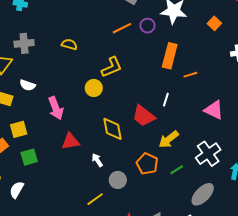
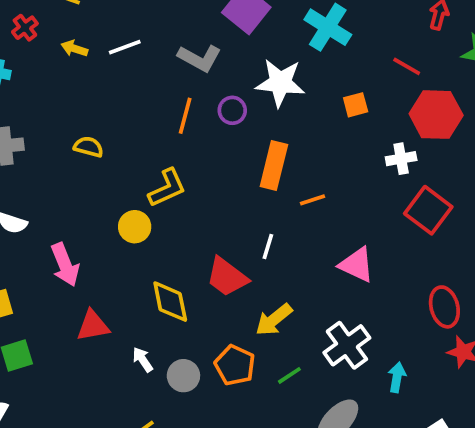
orange square: (214, 23) -> (356, 105), turned 32
orange line: (122, 28) -> (185, 116), turned -48
gray circle: (118, 180) -> (183, 376), moved

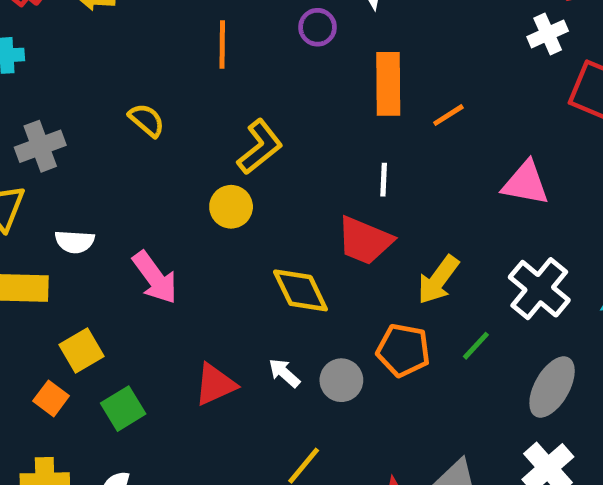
orange line: (185, 116) -> (222, 44), moved
yellow semicircle: (89, 147) -> (147, 120), turned 40
white line: (268, 247) -> (384, 180), moved
red triangle: (93, 326) -> (215, 384), moved

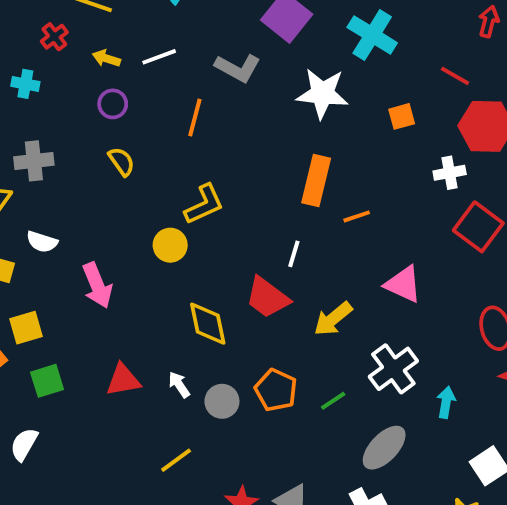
purple circle: (317, 27) -> (113, 104), moved
yellow arrow: (438, 280) -> (333, 319), moved

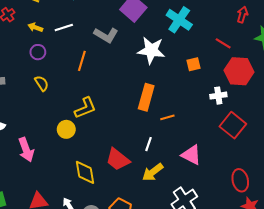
white line: (294, 254) -> (149, 144), moved

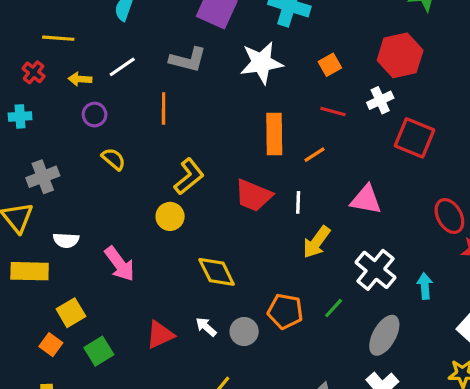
red line: (223, 43) -> (333, 112), moved
red trapezoid: (118, 159) -> (253, 195), moved

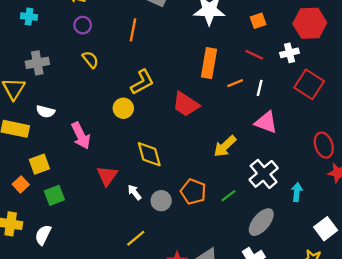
white line: (298, 202) -> (260, 88), moved
red triangle: (160, 335) -> (107, 176), moved, turned -40

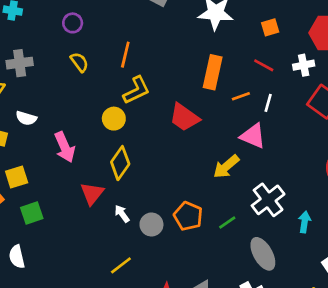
orange line: (133, 30) -> (125, 55), moved
pink triangle: (266, 122) -> (253, 136), moved
yellow diamond: (149, 154) -> (120, 163), moved, turned 48
gray ellipse: (261, 222) -> (263, 254), turned -72
white semicircle: (43, 235) -> (17, 257), turned -42

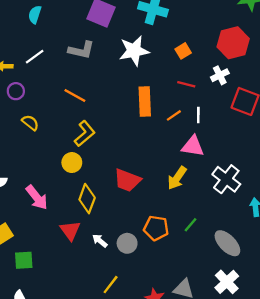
orange line: (125, 55) -> (75, 96), moved, turned -60
red trapezoid: (184, 117) -> (127, 180), moved
white cross: (268, 200) -> (226, 179), moved
green square: (32, 213) -> (24, 260), turned 30

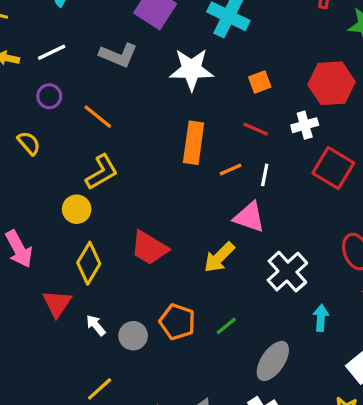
purple circle: (16, 91) -> (49, 96), moved
gray ellipse: (227, 243) -> (273, 361), turned 68

